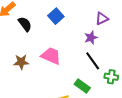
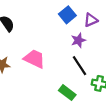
blue square: (56, 16) -> (67, 15), moved

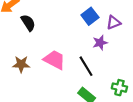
black line: (79, 66) -> (86, 66), moved

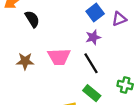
purple star: (100, 43) -> (93, 37), moved
pink trapezoid: (54, 60) -> (59, 57), turned 150

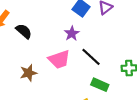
purple star: (93, 37) -> (72, 34), moved

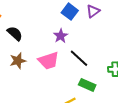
brown star: (29, 73) -> (18, 61), moved

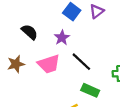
black semicircle: (15, 33) -> (30, 32), moved

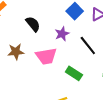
black line: (81, 62) -> (88, 46), moved
green rectangle: (90, 90) -> (74, 73), moved

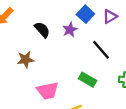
purple star: (62, 34) -> (70, 30), moved
pink trapezoid: (46, 56) -> (48, 91), moved

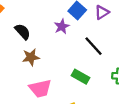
black semicircle: (42, 30) -> (23, 32), moved
brown star: (25, 60) -> (31, 57), moved

